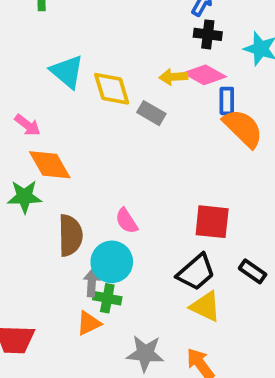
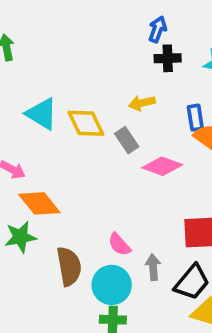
pink diamond: (205, 75) -> (162, 166), moved
gray rectangle: (151, 113) -> (127, 140), turned 35
gray arrow: (92, 283) -> (153, 267), moved

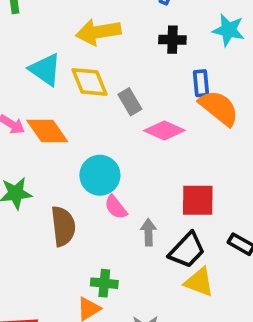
black cross: (168, 58) -> (172, 40), moved
yellow arrow: (142, 103) -> (98, 32), moved, size x1.6
orange diamond: (39, 203) -> (47, 131), moved
cyan circle: (112, 285) -> (100, 175), moved

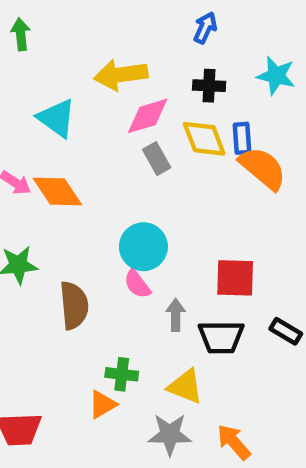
yellow diamond: (89, 82) -> (204, 139), moved
pink diamond: (164, 131) -> (148, 116), moved, turned -42
cyan circle: (100, 175) -> (143, 247), moved
black trapezoid: (187, 250) -> (221, 337), turned 45
yellow triangle: (199, 282) -> (185, 386), moved

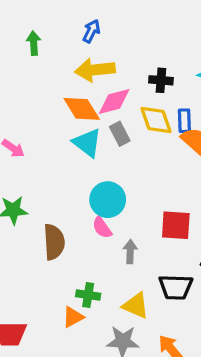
blue arrow: (205, 28) -> (91, 31), moved
green arrow: (21, 34) -> (34, 43), moved
cyan triangle: (57, 118) -> (87, 143), moved
orange diamond: (57, 191) -> (82, 109), moved
black trapezoid: (221, 337) -> (176, 287), moved

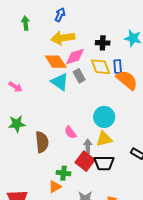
cyan circle: (108, 200) -> (104, 117), moved
red square: (176, 225) -> (85, 161), moved, turned 36
black trapezoid: (176, 287) -> (104, 163), moved
yellow triangle: (136, 306) -> (104, 139), moved, turned -36

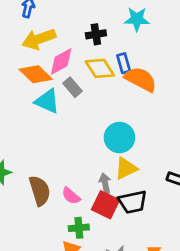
pink semicircle: (70, 132) -> (71, 196), moved

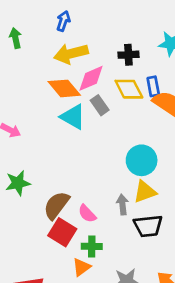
brown semicircle: (40, 191) -> (56, 205), turned -132
red square: (106, 205) -> (62, 232), moved

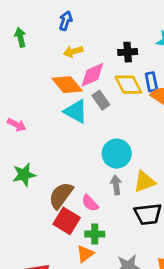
yellow arrow: (71, 54) -> (73, 52), size x0.6
cyan circle: (142, 160) -> (117, 154), moved
gray arrow: (122, 204) -> (116, 185), moved

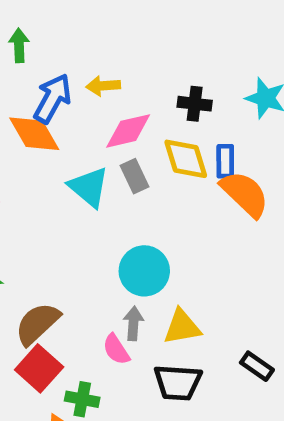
blue arrow: (66, 21) -> (53, 98), moved, size x1.5
orange diamond: (67, 85) -> (34, 134), moved
pink semicircle: (90, 203) -> (116, 349), moved

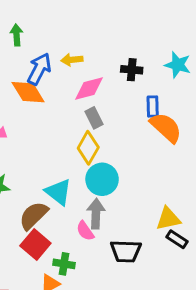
yellow diamond: (186, 159) -> (88, 148), moved, turned 48
cyan triangle: (89, 187) -> (58, 192), moved
gray arrow: (133, 323) -> (96, 214), size x1.4
yellow triangle: (182, 327) -> (168, 219), moved

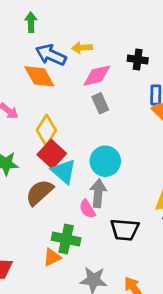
blue arrow: (39, 69) -> (51, 55), turned -96
yellow diamond: (88, 148) -> (46, 130), moved
red square: (35, 245) -> (52, 154), moved
green cross: (64, 264) -> (66, 239), size x1.4

